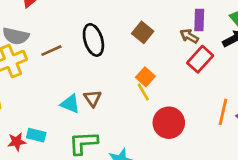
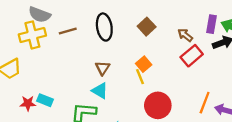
purple rectangle: (199, 20) -> (212, 24), moved
brown triangle: (93, 98) -> (103, 68), moved
cyan triangle: (70, 104) -> (100, 91), moved

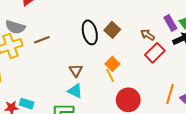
purple rectangle: (212, 24) -> (170, 23), turned -35
black ellipse: (104, 27) -> (90, 32), moved

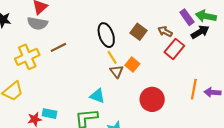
gray semicircle: (15, 27) -> (37, 23), moved
brown square: (112, 30) -> (139, 32), moved
brown triangle: (76, 70) -> (117, 71), moved
yellow line: (110, 75) -> (112, 57), moved

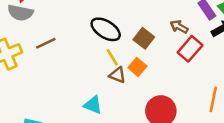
brown square: (139, 32) -> (144, 38), moved
black ellipse: (106, 35) -> (106, 29), turned -40
brown triangle: (117, 71) -> (118, 75), turned -32

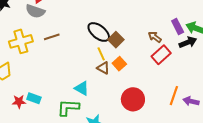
brown square: (144, 38) -> (116, 40), moved

